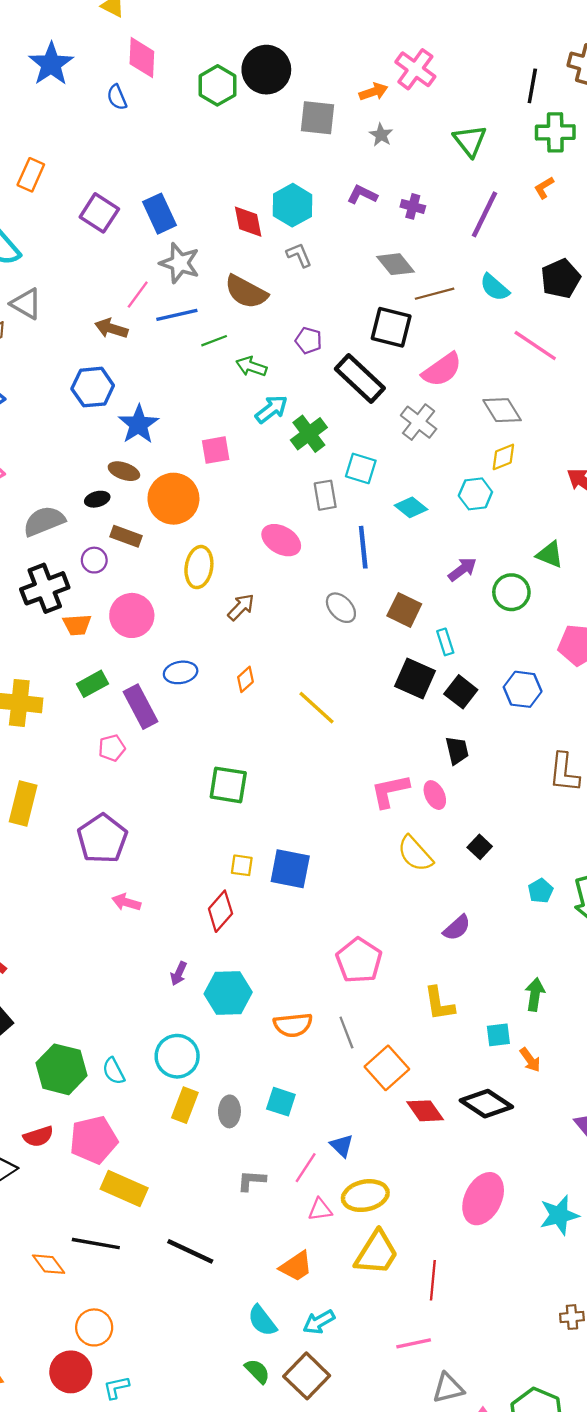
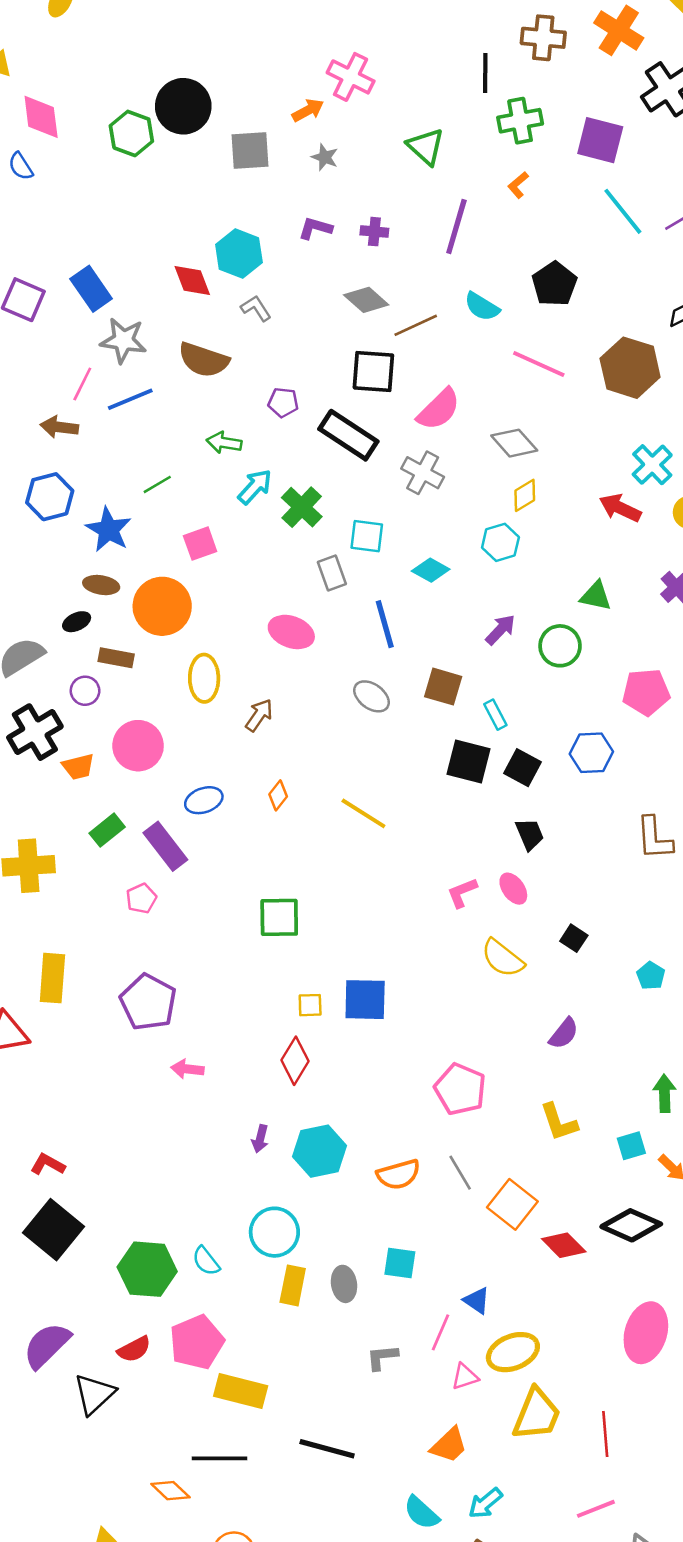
green line: (214, 341) -> (157, 484), moved
pink L-shape: (390, 791) -> (462, 893), size x0.7

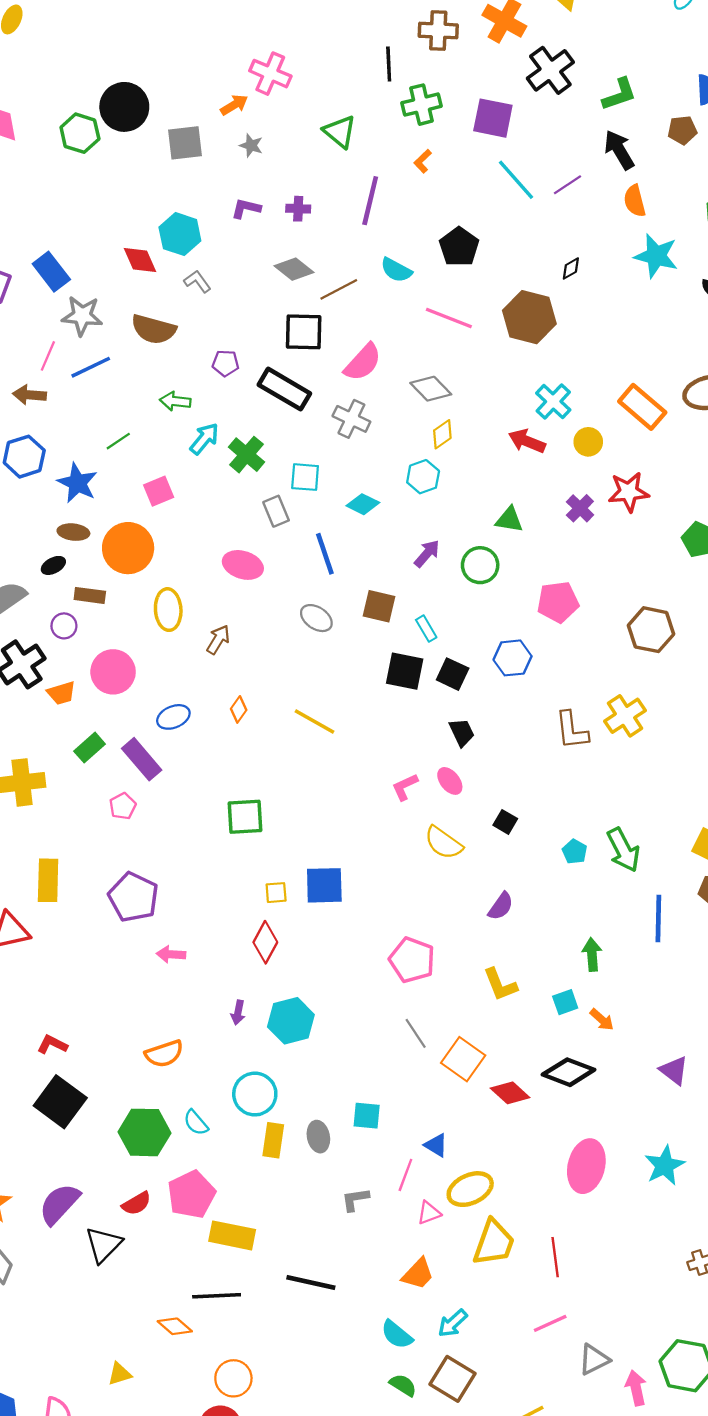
orange semicircle: (399, 1174) -> (164, 1054), moved

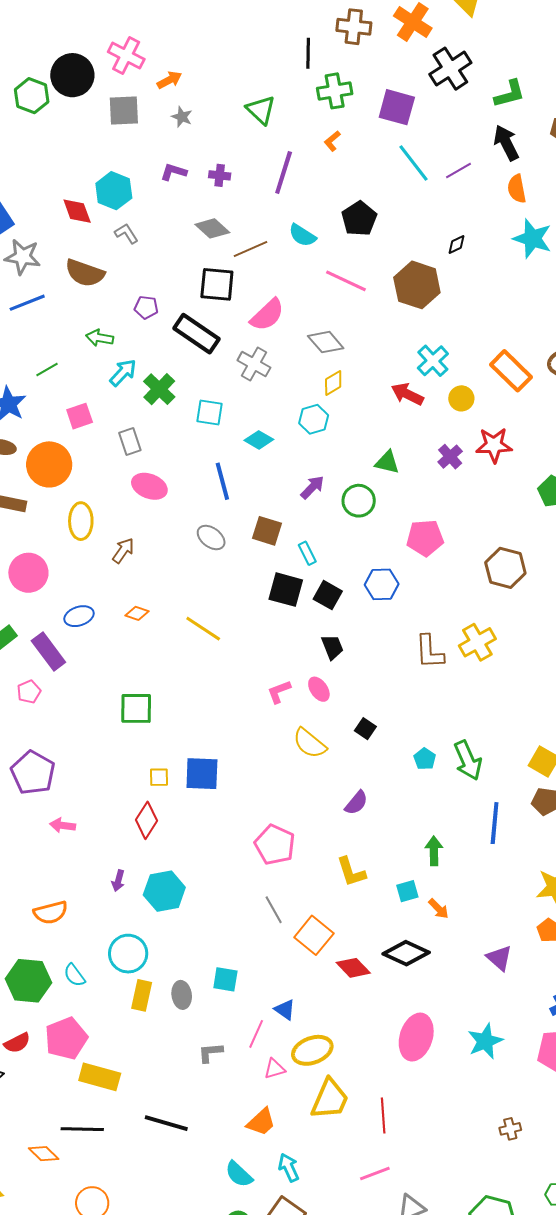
pink cross: (270, 74) -> (126, 56), moved
gray rectangle: (276, 511) -> (130, 441), moved
orange diamond: (239, 709) -> (137, 613), turned 70
cyan arrow: (453, 1323) -> (289, 1168), turned 104

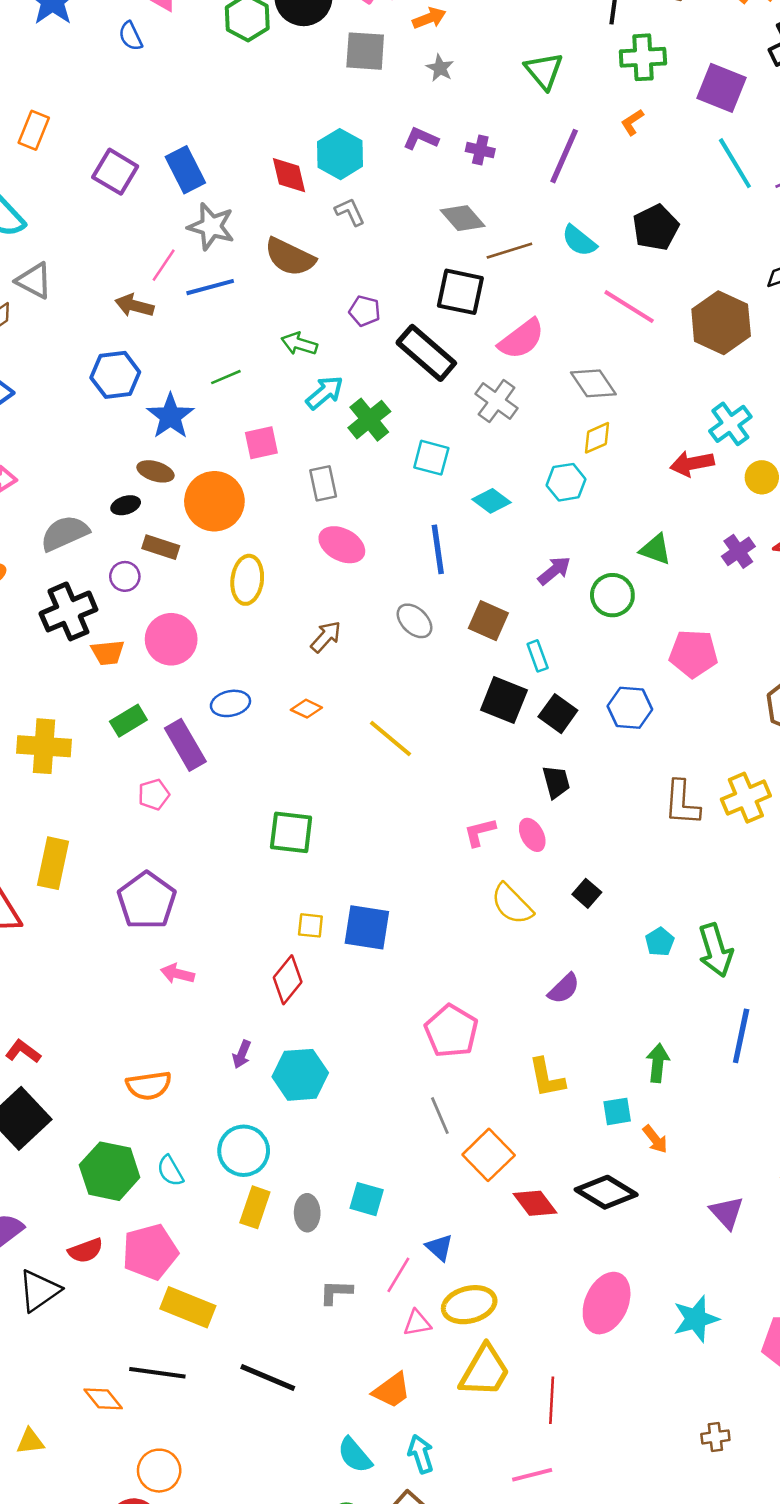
red arrow: (407, 394) -> (692, 463), turned -44
brown arrow: (123, 551) -> (326, 637), moved

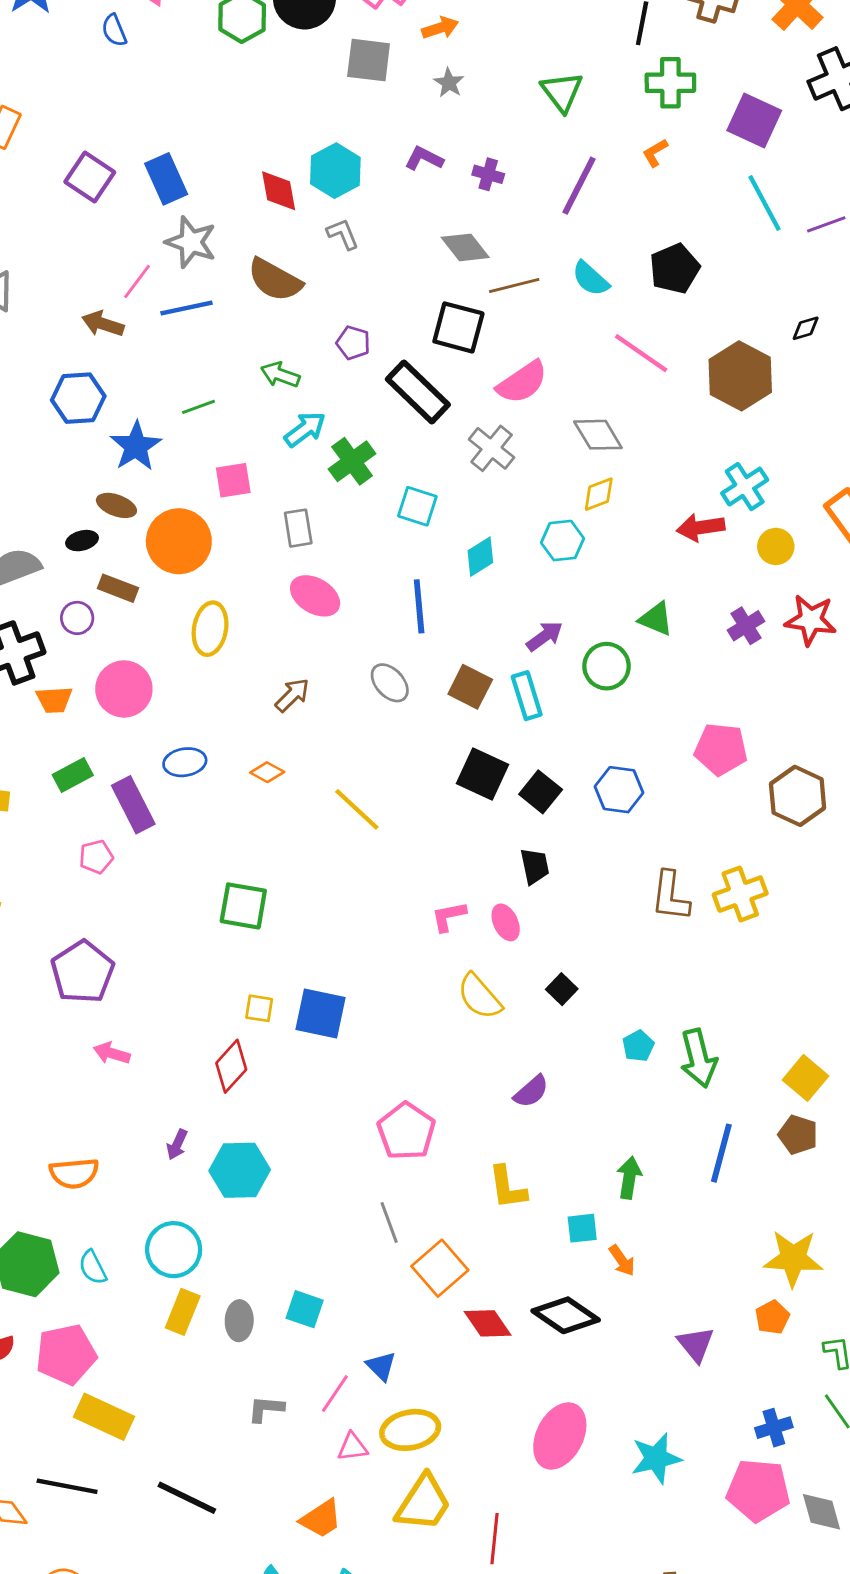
cyan diamond: (492, 501) -> (480, 557), turned -72
pink pentagon: (693, 654) -> (721, 749), moved
cyan rectangle: (538, 656) -> (527, 696), moved, size x1.4

